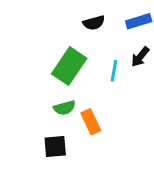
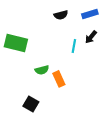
green rectangle: (69, 66) -> (16, 43), moved, turned 70
black square: (55, 146) -> (31, 104), moved, turned 35

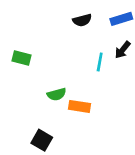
green rectangle: (16, 43) -> (22, 58), size x0.6
orange rectangle: (59, 79) -> (79, 106), turned -56

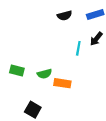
green rectangle: (22, 58) -> (17, 71), moved

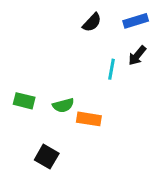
black semicircle: (65, 16) -> (92, 22), turned -32

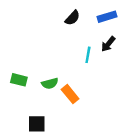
orange rectangle: (89, 119) -> (70, 94), turned 42
black square: (47, 157) -> (37, 124), turned -30

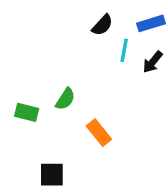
cyan line: (88, 55) -> (124, 50), moved
green semicircle: (50, 83) -> (65, 99), moved, turned -42

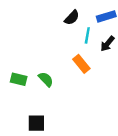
green semicircle: (65, 99) -> (46, 79), moved, turned -77
orange rectangle: (99, 133) -> (81, 64), moved

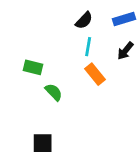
cyan line: (87, 35) -> (88, 47), moved
green rectangle: (19, 79) -> (33, 67), moved

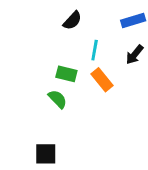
black semicircle: (84, 20) -> (72, 21), moved
green rectangle: (33, 67) -> (66, 74), moved

